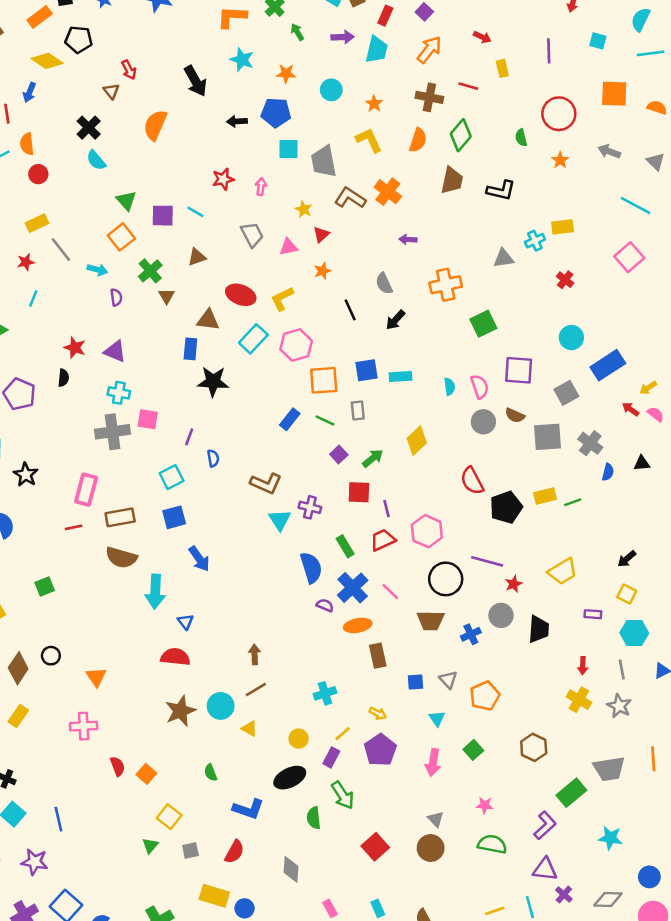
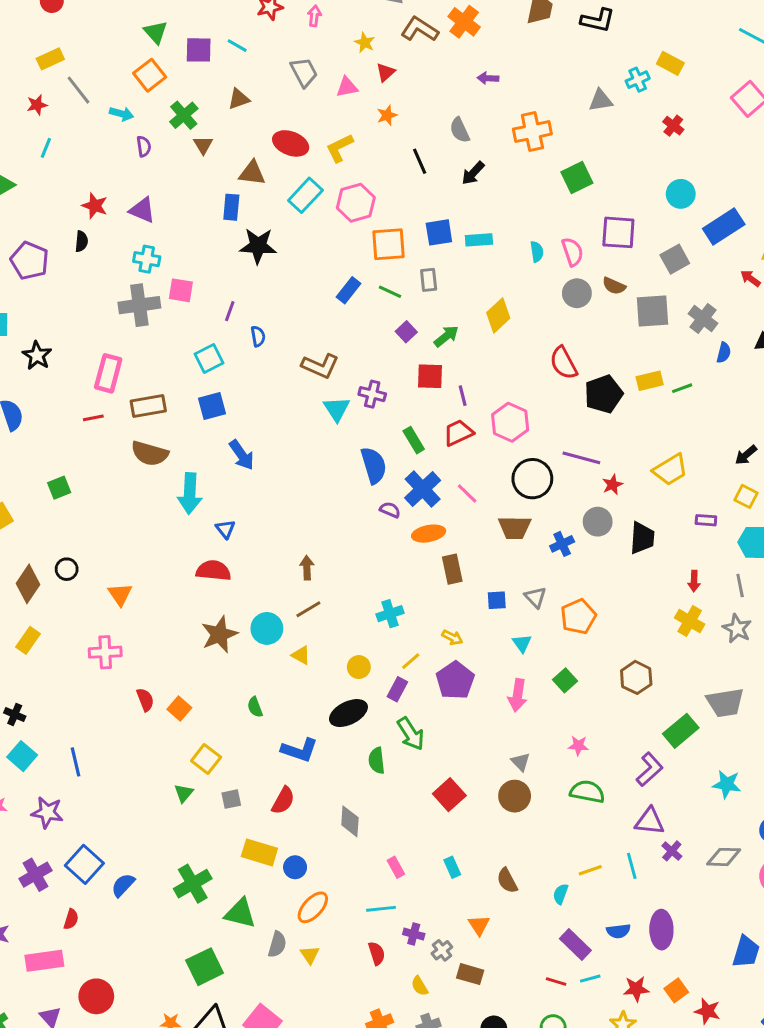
yellow rectangle: (563, 227) -> (670, 63), turned 35

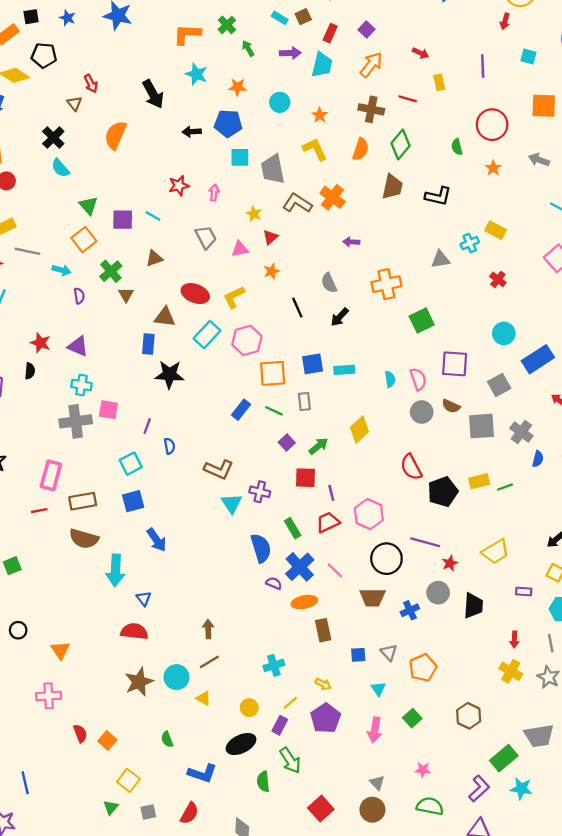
gray line: (78, 90) -> (28, 251), turned -40
cyan star: (727, 784) -> (521, 789), moved

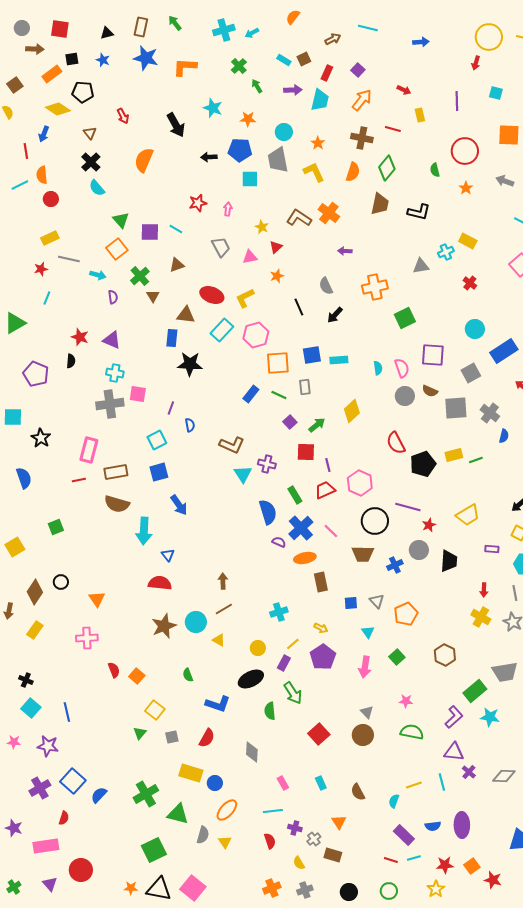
orange L-shape: (187, 34) -> (185, 67), moved
brown triangle: (74, 103) -> (90, 133), moved
gray trapezoid: (273, 169) -> (278, 160), moved

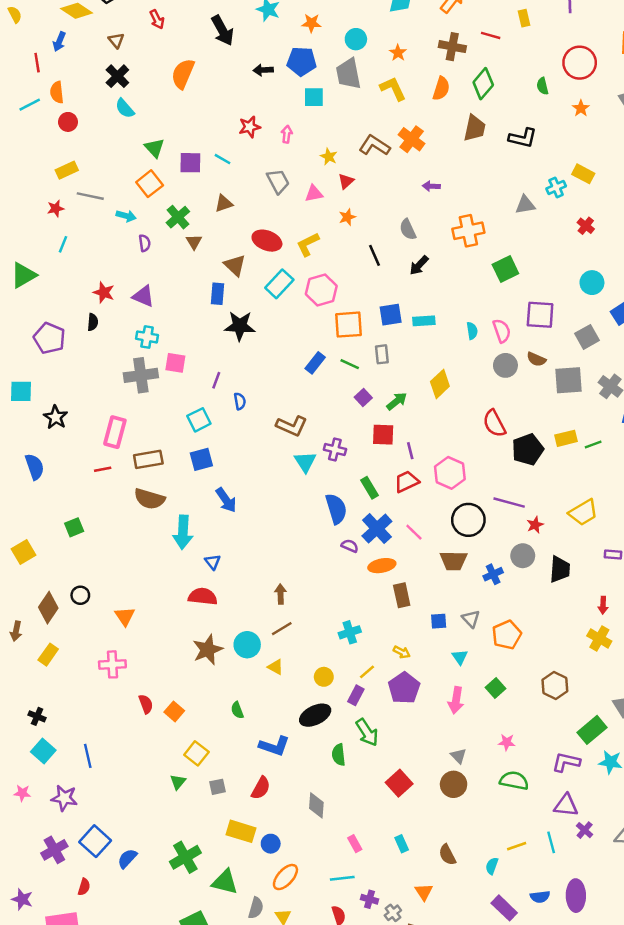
brown triangle: (186, 315) -> (235, 265), turned 36
purple L-shape: (454, 717) -> (566, 762), turned -125

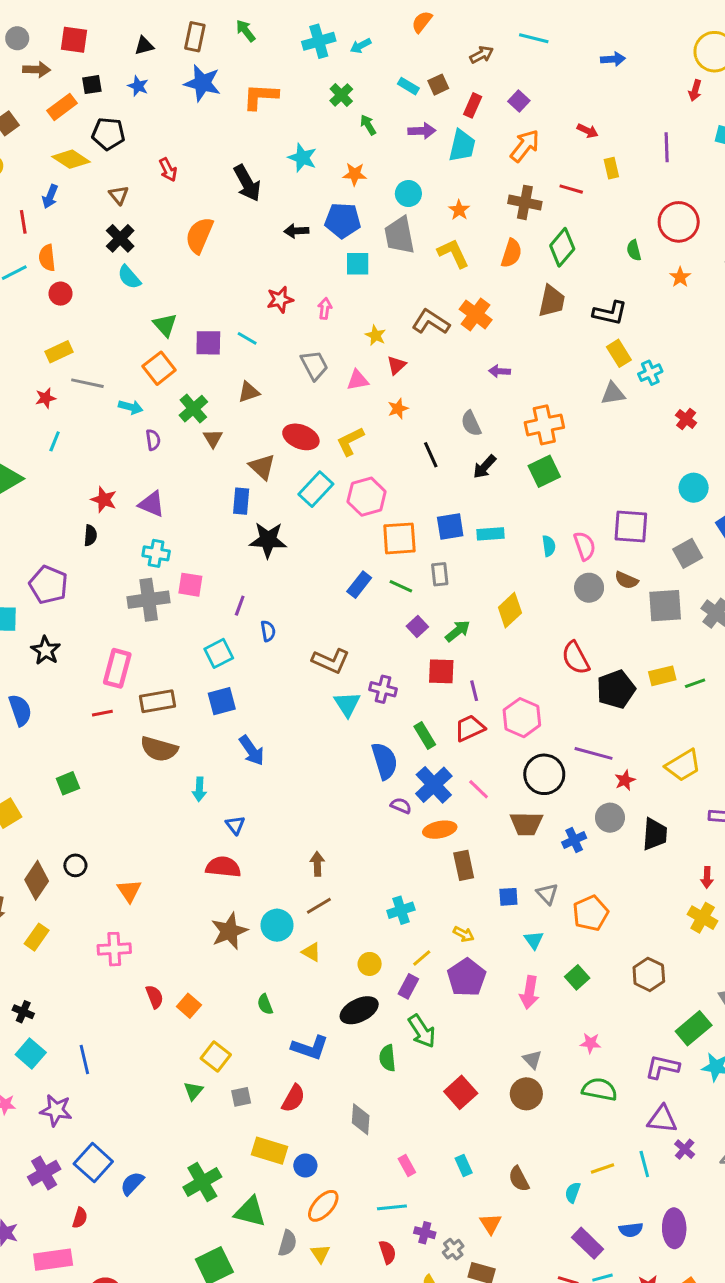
yellow rectangle: (583, 174) -> (619, 353), moved, turned 30
green square: (505, 269) -> (544, 471), moved
purple pentagon: (49, 338) -> (49, 585), moved
cyan arrow: (183, 532) -> (199, 789), size x0.6

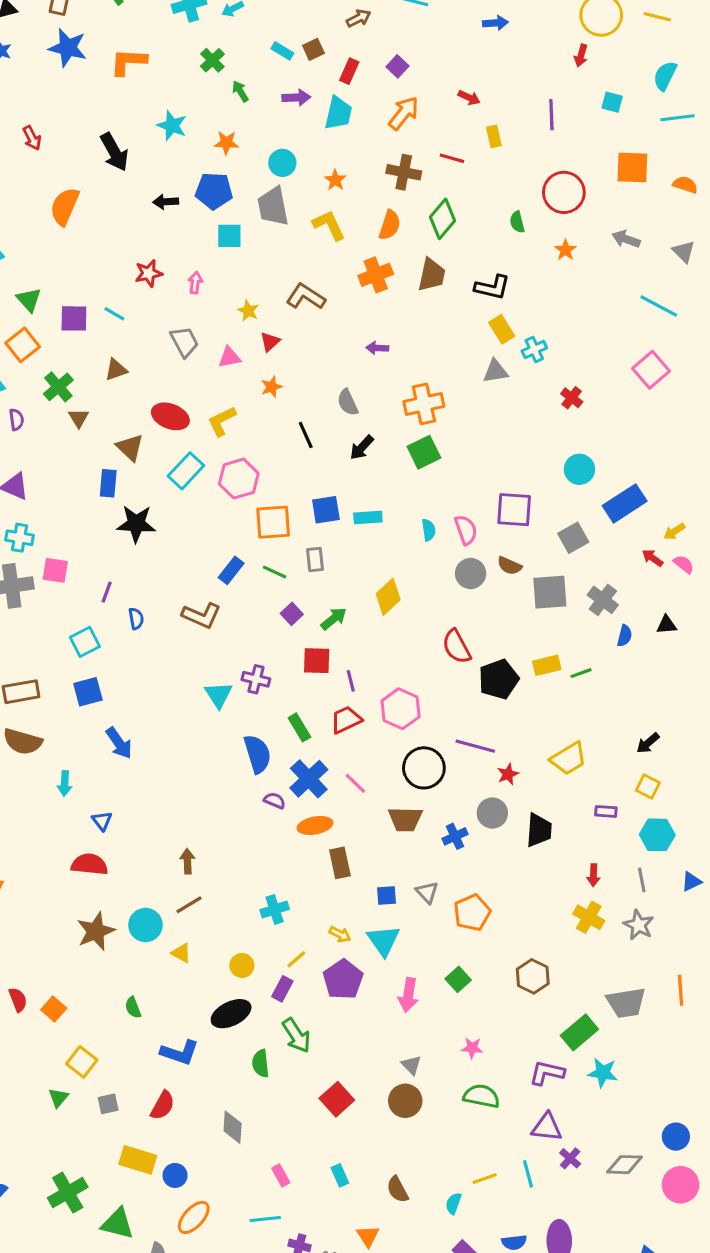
orange cross: (476, 314) -> (376, 275), moved, turned 32
brown L-shape: (331, 661) -> (201, 615), moved
cyan triangle: (534, 940) -> (383, 941), moved, size x1.6

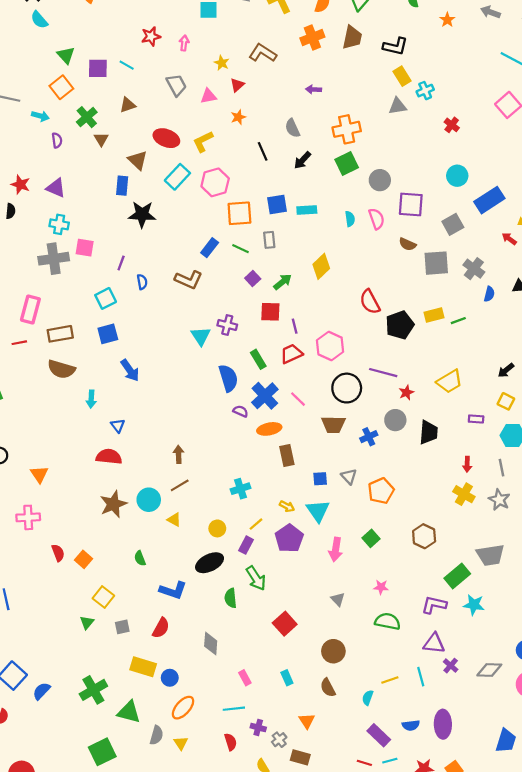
gray circle: (471, 573) -> (380, 180), moved
brown circle: (405, 1101) -> (333, 651), moved

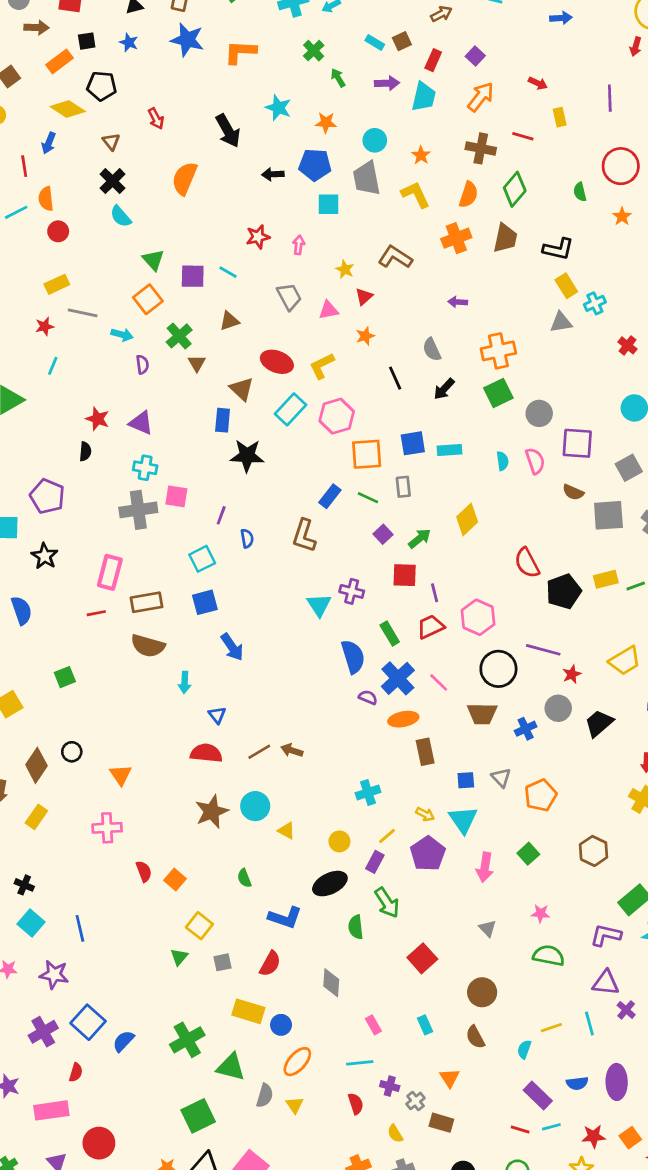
brown L-shape: (189, 280) -> (304, 536), turned 84
black trapezoid: (428, 432) -> (599, 723), turned -135
brown arrow: (179, 454) -> (292, 750), turned -70
brown line: (180, 485) -> (259, 752), moved

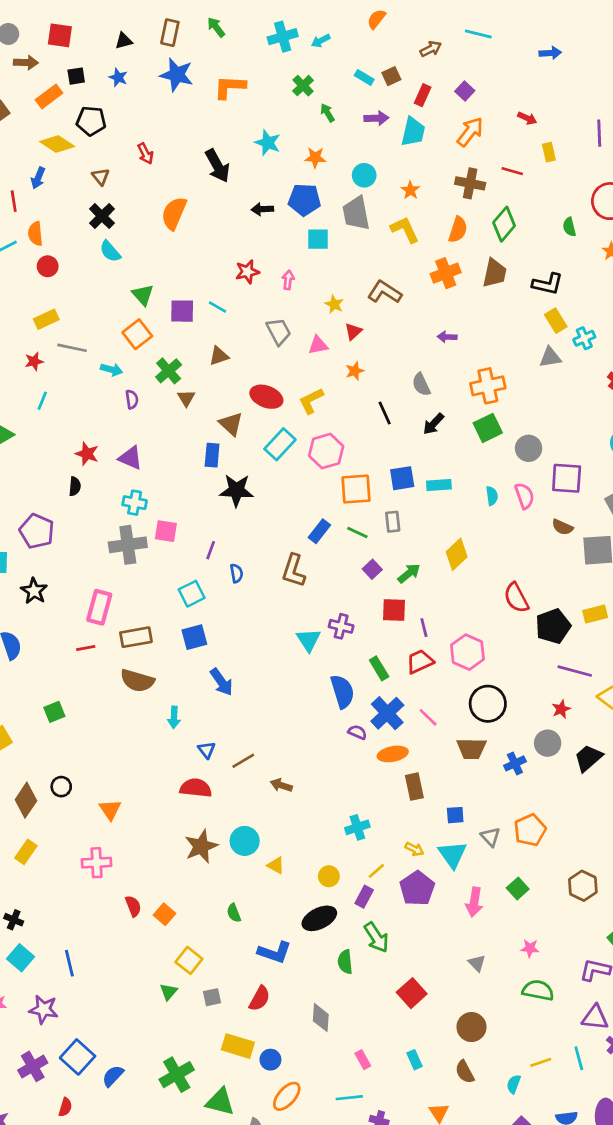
purple line: (543, 650) -> (575, 671), moved
brown line: (259, 752) -> (243, 761), moved
gray triangle: (501, 778) -> (491, 837), moved

